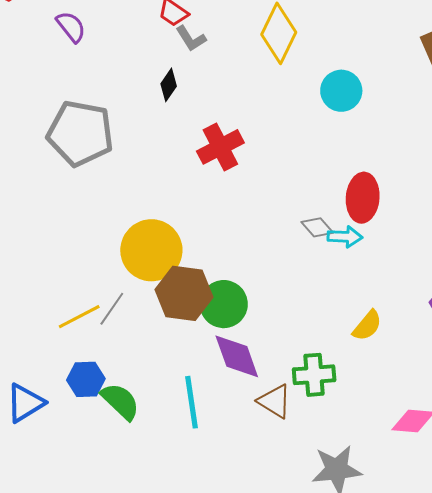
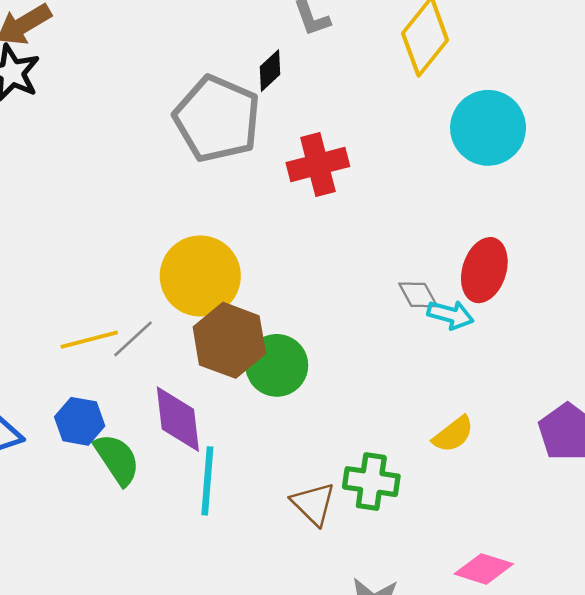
cyan circle: (341, 91) -> (488, 128), size x1.4
gray pentagon: (80, 133) -> (217, 119), moved
purple diamond: (237, 356) -> (178, 419), moved

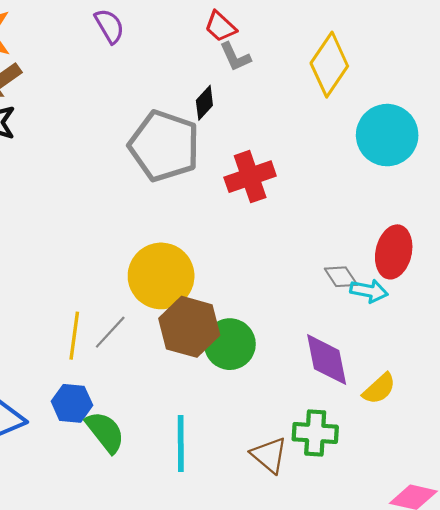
yellow line: (89, 340) -> (74, 336), turned -63
purple diamond: (178, 419) -> (327, 360), moved

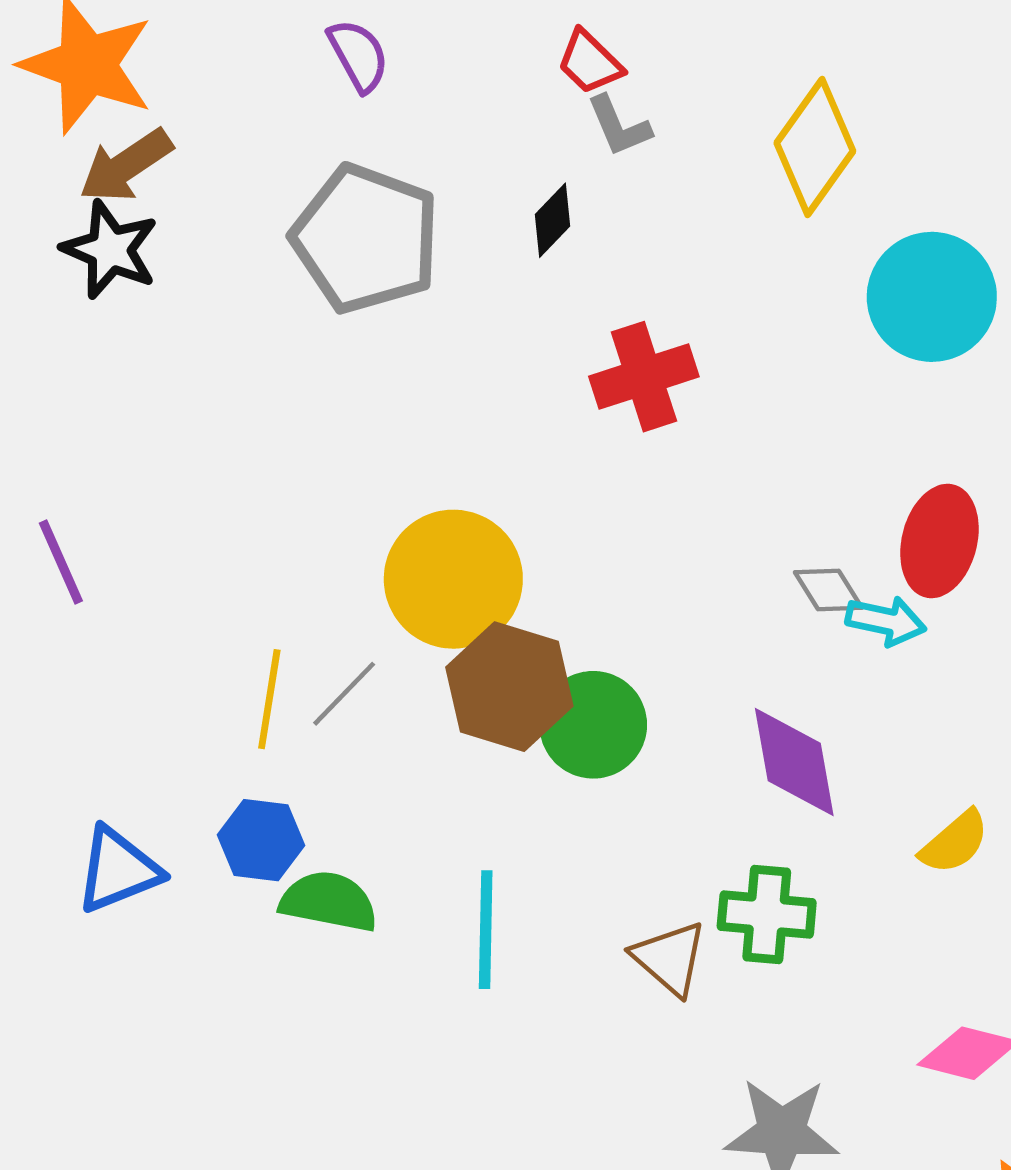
gray pentagon: (164, 146) -> (366, 239), moved
yellow semicircle: (379, 389) -> (955, 842), moved
green semicircle: (105, 432) -> (329, 901), turned -42

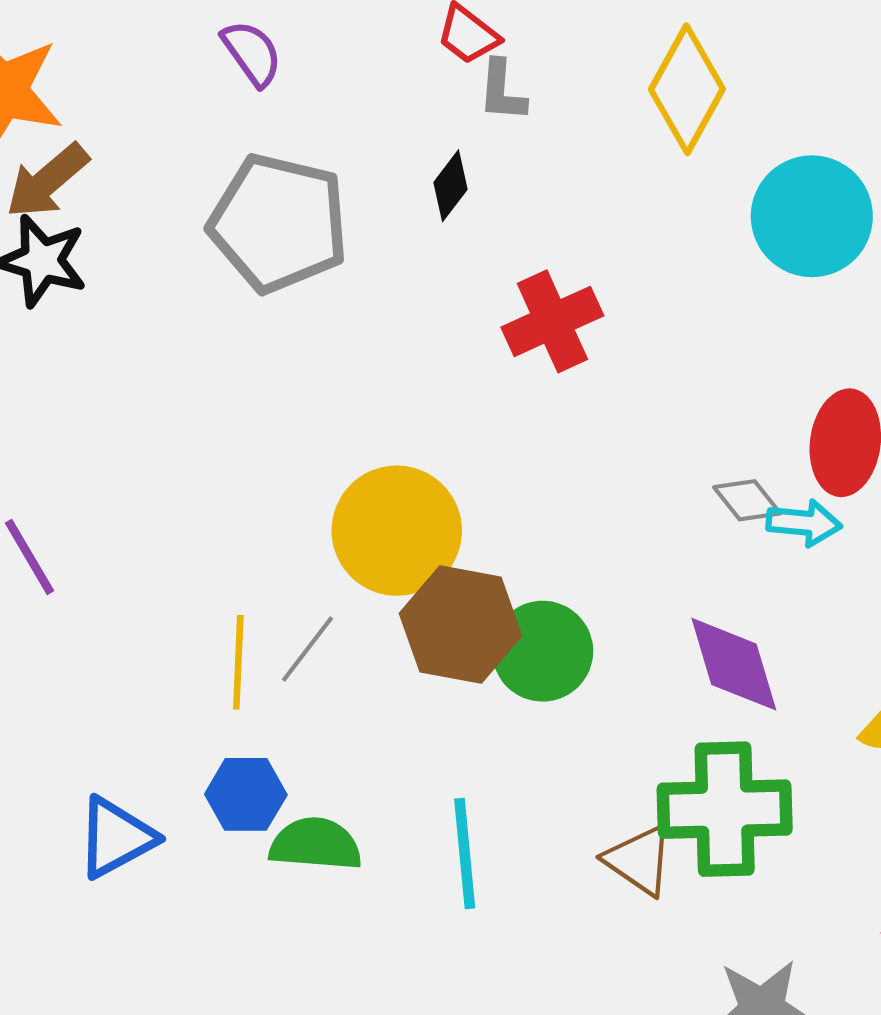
gray L-shape: (619, 126) -> (502, 91), turned 34
green cross: (767, 914) -> (725, 809), size x1.5

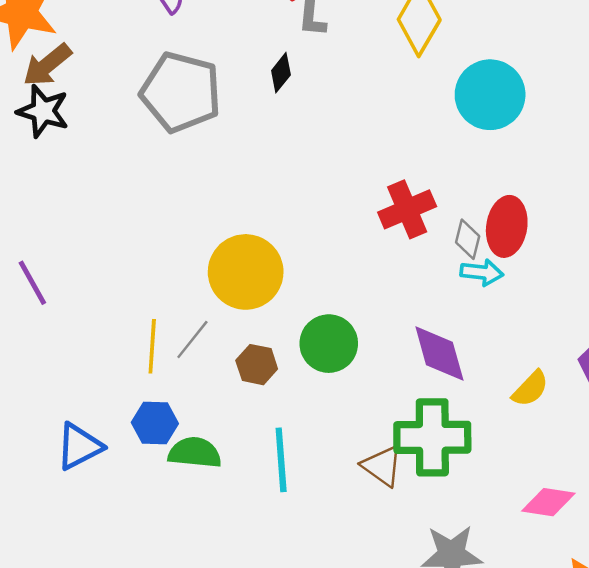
red cross: (552, 321) -> (407, 209), moved
gray diamond: (747, 500) -> (468, 239), moved, turned 51
brown hexagon: (461, 625) -> (257, 365), moved, size x0.6

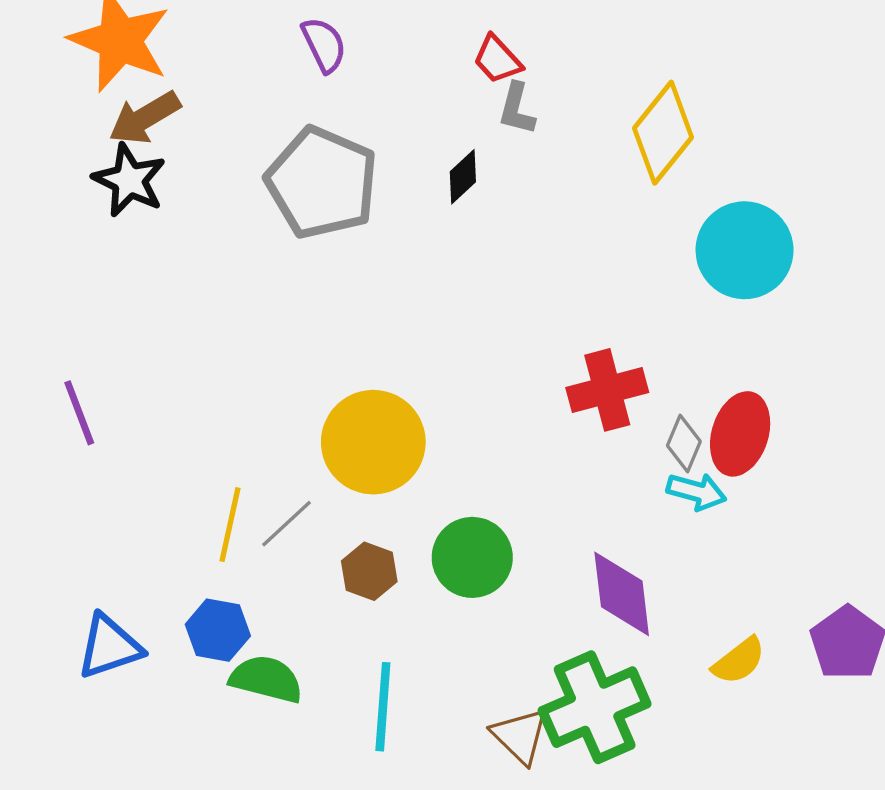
green cross: (432, 437) -> (595, 707), turned -32

